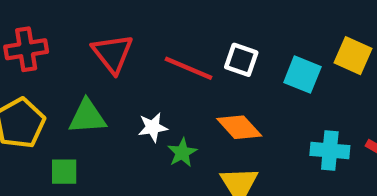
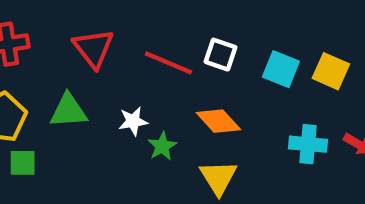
yellow square: (353, 56) -> (331, 71), moved
green square: (64, 172) -> (23, 163), moved

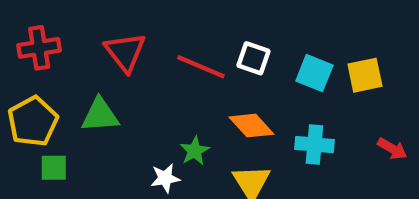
yellow square: (331, 71) -> (365, 75), turned -36
white star: (133, 121) -> (165, 178), moved
cyan cross: (308, 144) -> (314, 145), moved

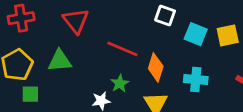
white square: (253, 58) -> (165, 15), moved
red line: (201, 67) -> (122, 49), moved
orange diamond: (251, 126) -> (156, 67), turned 60

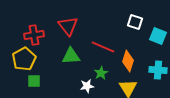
red cross: (21, 18) -> (34, 35), moved
green triangle: (60, 61) -> (71, 56), moved

